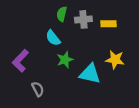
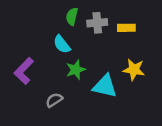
gray semicircle: (38, 89) -> (54, 100), moved, turned -96

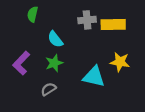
green semicircle: (72, 16) -> (33, 14), moved
yellow rectangle: (126, 28) -> (113, 25), size x1.5
green star: (76, 70) -> (54, 63), moved

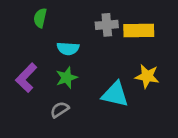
cyan semicircle: (55, 39) -> (68, 48), turned -48

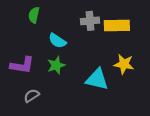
cyan semicircle: (68, 48) -> (57, 41), turned 30
purple L-shape: (26, 78) -> (22, 65), turned -125
gray semicircle: (60, 110) -> (32, 96), moved

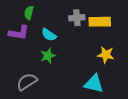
purple L-shape: (22, 65) -> (19, 33), moved
cyan triangle: (97, 79) -> (94, 84), moved
gray semicircle: (32, 96) -> (27, 82), size x1.5

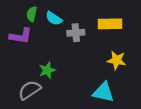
gray cross: (77, 18) -> (76, 33), moved
cyan semicircle: (49, 35) -> (54, 18), moved
green star: (48, 56) -> (47, 70), moved

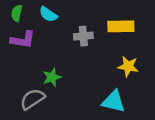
green semicircle: (32, 14) -> (17, 13), moved
cyan semicircle: (54, 18) -> (48, 14), moved

